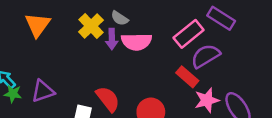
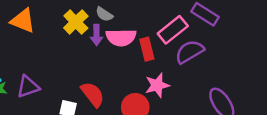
orange triangle: (38, 25) -> (23, 21), turned -44
red rectangle: (187, 77) -> (147, 49), moved, turned 35
pink star: (207, 100) -> (157, 85), moved

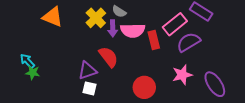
pink star: (157, 85) -> (182, 75), moved
purple triangle: (28, 87) -> (87, 71), moved
red semicircle: (93, 94) -> (108, 57), moved

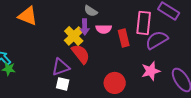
yellow cross: (96, 18) -> (74, 36), moved
pink rectangle: (175, 24) -> (144, 23), turned -45
pink semicircle: (133, 30) -> (104, 29), size x0.7

